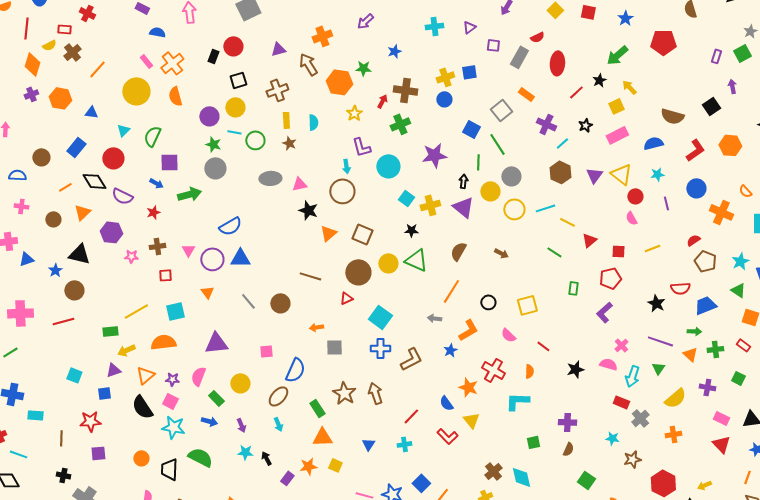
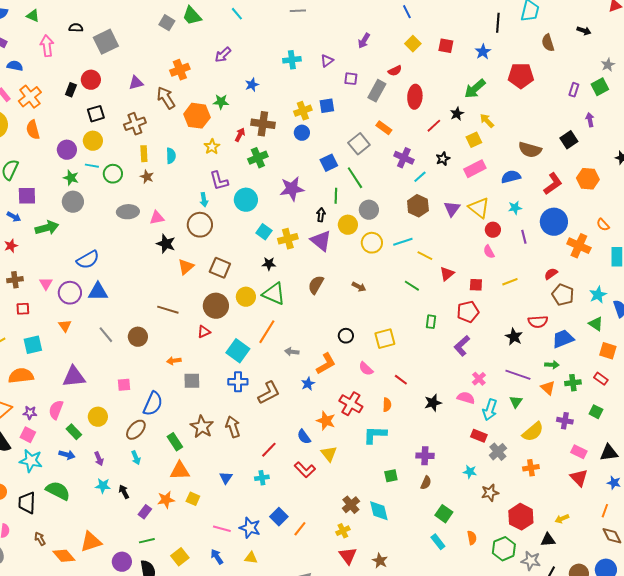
blue square: (471, 129) -> (329, 163), turned 36
blue circle: (696, 188) -> (554, 222), size x1.4
orange line: (451, 291) -> (267, 332), moved

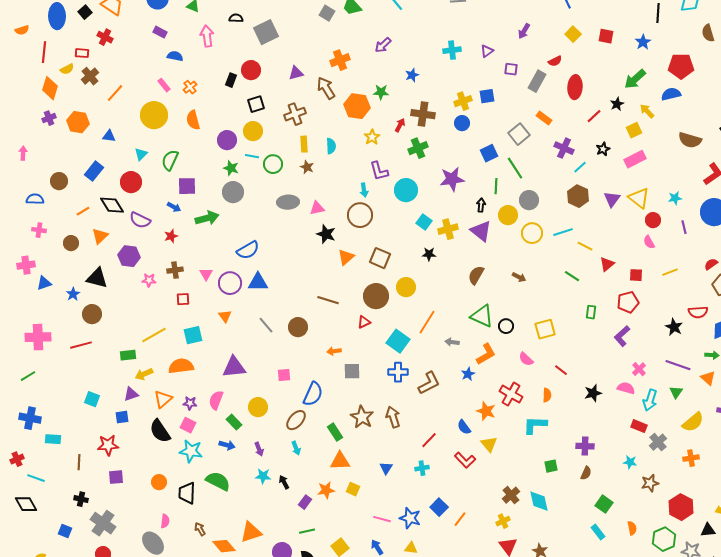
orange cross: (30, 97) -> (190, 87), size x0.6
blue semicircle: (511, 177) -> (671, 94), moved
green triangle: (274, 294) -> (482, 316), moved

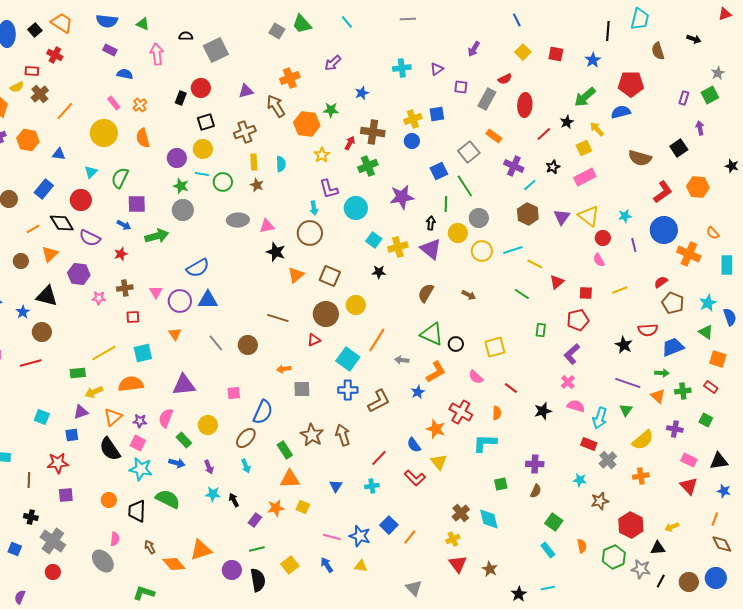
pink cross: (639, 369) -> (568, 382), moved

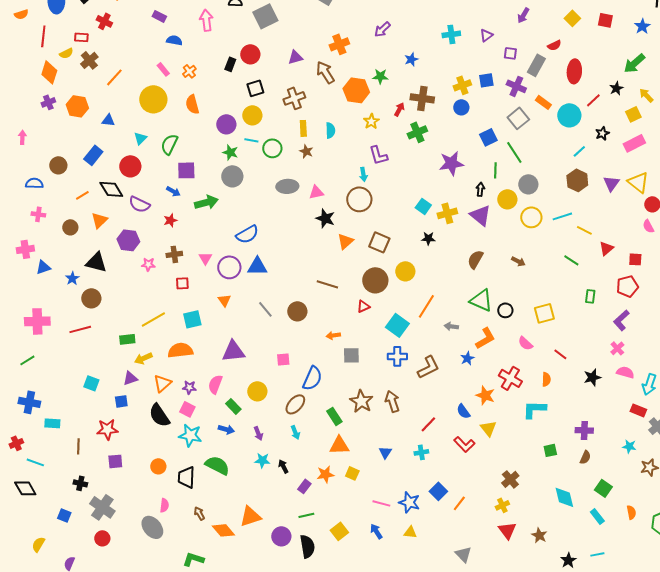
purple cross: (514, 166) -> (516, 86), moved
cyan circle: (356, 208) -> (569, 115), moved
cyan diamond: (489, 519) -> (564, 497), moved

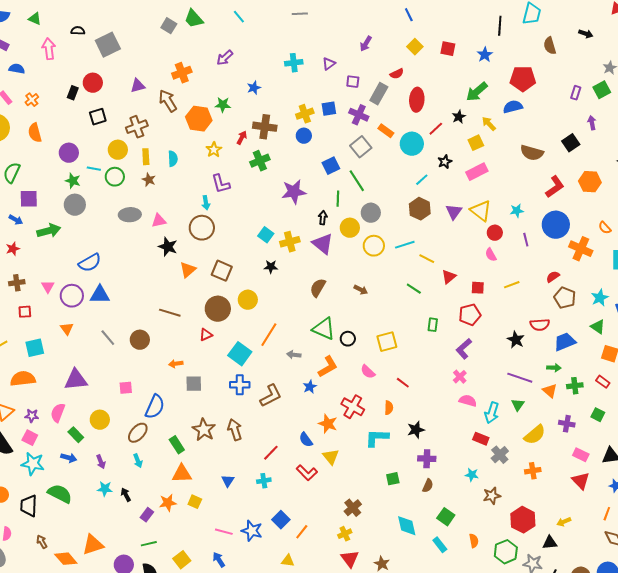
yellow circle: (252, 115) -> (118, 150), moved
black star: (592, 377) -> (416, 430), moved
yellow triangle: (410, 532) -> (288, 561), moved

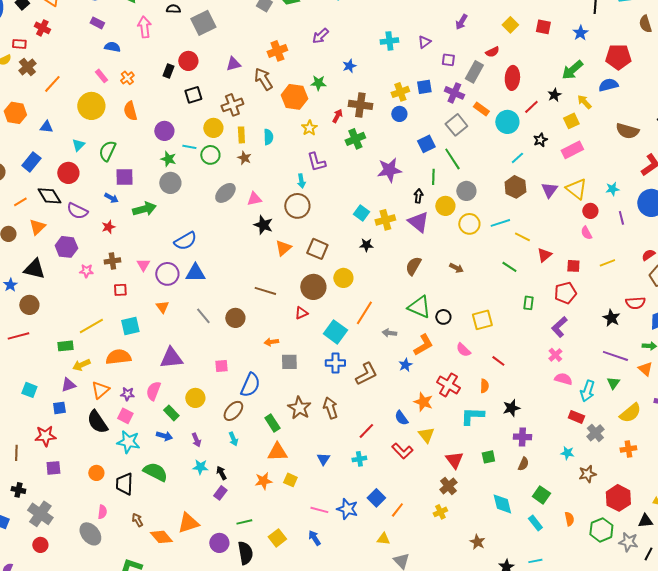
gray ellipse: (130, 215) -> (225, 193), turned -40
purple rectangle: (147, 515) -> (220, 493), moved
red triangle: (350, 559) -> (454, 460), moved

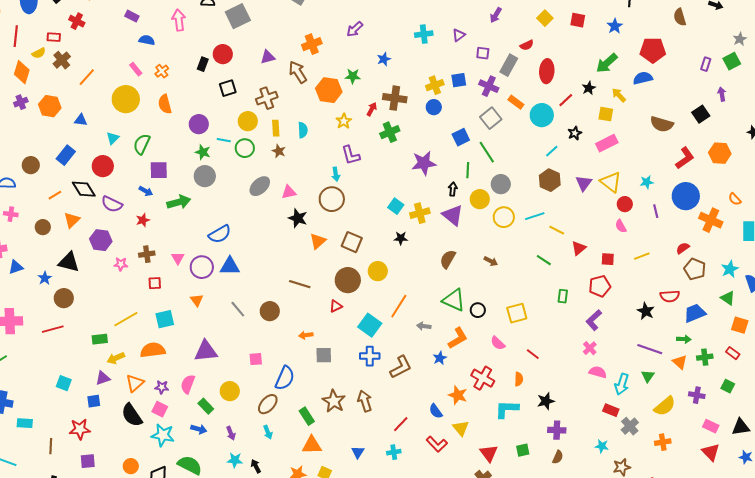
yellow square: (571, 121) -> (606, 114), turned 35

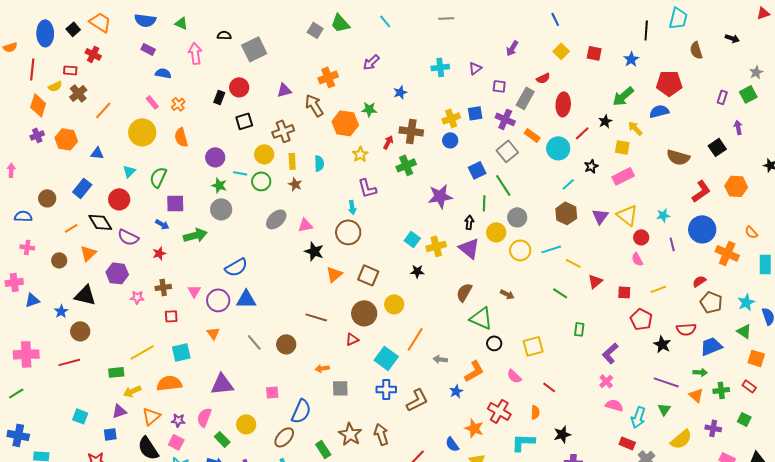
red pentagon: (600, 286) -> (641, 319), moved, turned -30
green triangle: (454, 300) -> (481, 318), moved

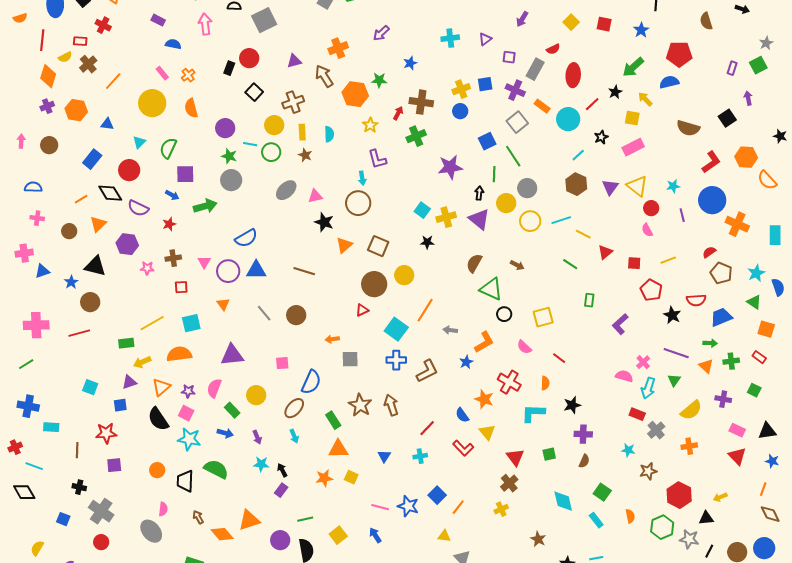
black square: (244, 121) -> (254, 92), turned -30
brown circle: (47, 198) -> (49, 145), moved
orange semicircle: (751, 232) -> (767, 180), moved, size x1.5
brown line: (316, 317) -> (304, 271), moved
pink cross: (606, 381) -> (643, 362), moved

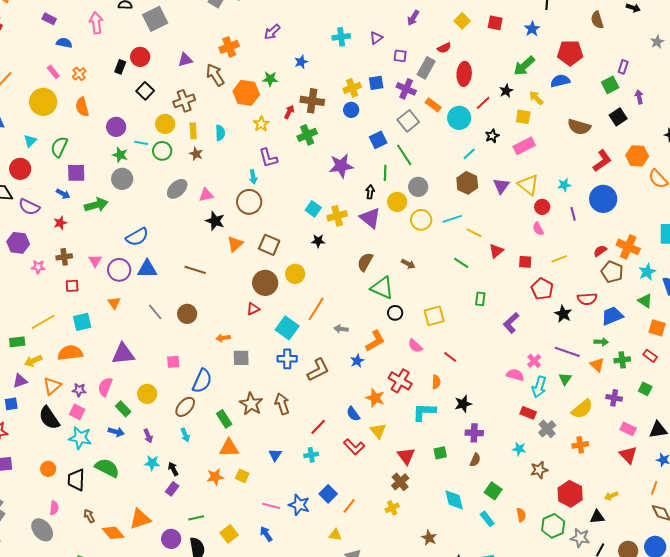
green square: (758, 65) -> (610, 85), moved
orange cross: (737, 224) -> (628, 247), moved

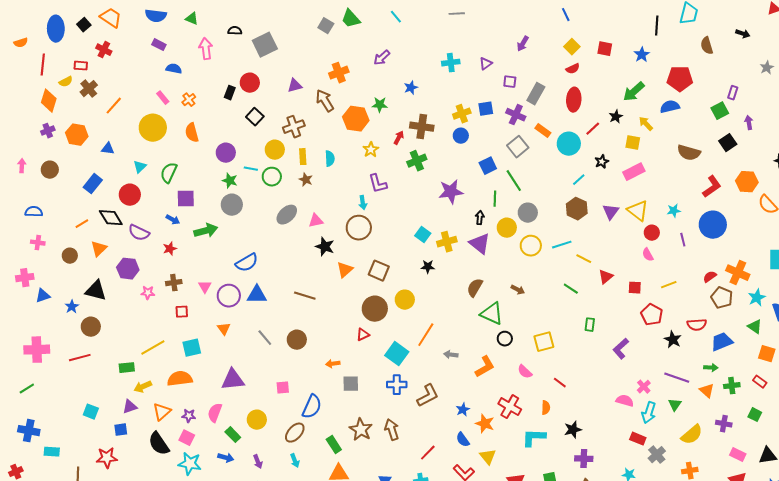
red semicircle: (444, 48) -> (573, 69), moved
blue star: (357, 361) -> (463, 410), moved

